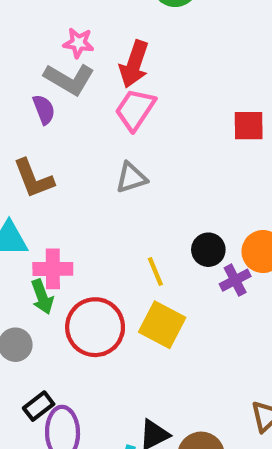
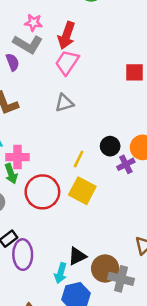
yellow line: (155, 271) -> (79, 159), turned 48

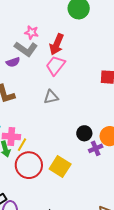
purple semicircle: (13, 62) -> (13, 62), turned 88
yellow line: (79, 159) -> (22, 145), moved

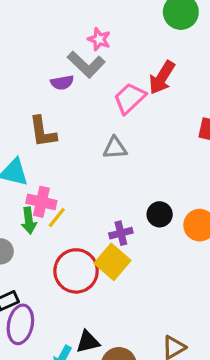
red arrow: (57, 44) -> (162, 78), moved
purple cross: (96, 148) -> (121, 233), moved
red circle: (29, 165) -> (76, 271), moved

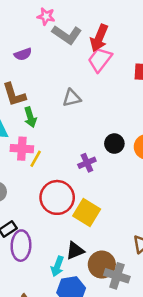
gray L-shape: (86, 65) -> (67, 35), moved
pink trapezoid: (130, 98) -> (100, 60), moved
green arrow: (29, 221) -> (30, 117), moved
yellow square: (112, 262) -> (87, 212), moved

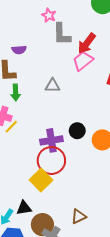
gray L-shape: (67, 35) -> (62, 34), turned 40
purple semicircle: (23, 54) -> (19, 50), moved
purple cross: (87, 163) -> (51, 140), size x1.5
red circle: (57, 197) -> (51, 160), moved

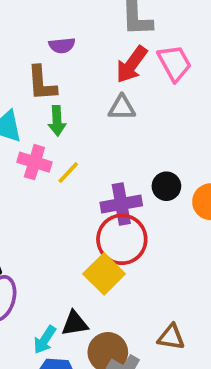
red arrow: (87, 43) -> (132, 64), moved
pink trapezoid: (83, 61) -> (174, 63), turned 100
yellow line: (11, 127) -> (68, 172), moved
brown triangle: (79, 217) -> (171, 337), turned 35

